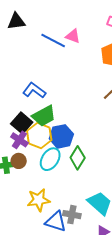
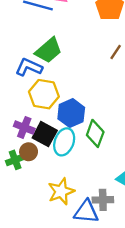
green trapezoid: (44, 116) -> (49, 50), moved
black square: (22, 123) -> (45, 134), moved
yellow hexagon: (39, 135) -> (44, 94), moved

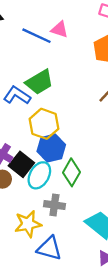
yellow hexagon: (44, 94) -> (44, 124), moved
gray cross: (103, 200) -> (54, 205), moved

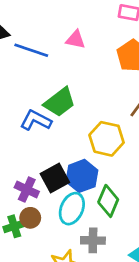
blue line: (36, 36) -> (31, 50), moved
yellow hexagon: (44, 124) -> (107, 139), moved
black square: (21, 164) -> (55, 178), moved, turned 30

